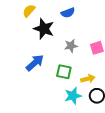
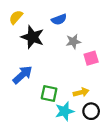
gray star: (71, 46) -> (73, 42), moved
green square: (64, 72) -> (49, 93), moved

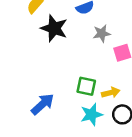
blue arrow: (23, 75) -> (43, 104), moved
green square: (49, 93) -> (86, 86), moved

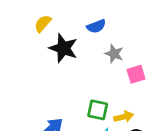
gray star: (102, 33) -> (114, 54), turned 30

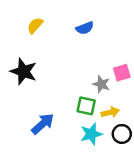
black star: (63, 48) -> (24, 71), moved
gray star: (114, 54) -> (101, 84), moved

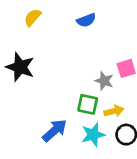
blue arrow: (43, 124) -> (55, 130), moved

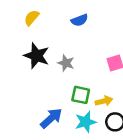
black star: (20, 67) -> (37, 56), moved
gray star: (104, 81) -> (66, 63), moved

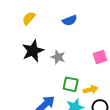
black star: (37, 56) -> (33, 51), turned 30

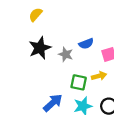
blue semicircle: (70, 20) -> (86, 44), moved
yellow arrow: (91, 90) -> (99, 76), moved

